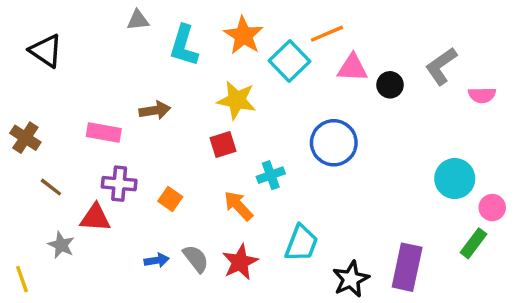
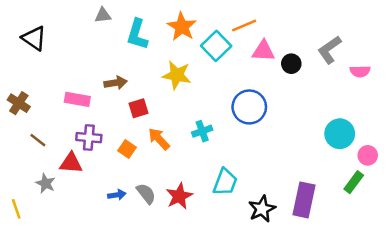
red square: (223, 144) -> (138, 108), moved
orange arrow: (238, 206) -> (159, 139), moved

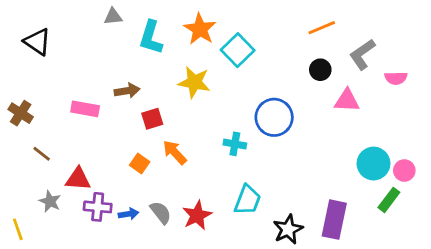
orange line: (244, 25) -> (322, 28), moved
pink triangle: (263, 51) -> (347, 101), moved
cyan cross: (202, 131) -> (235, 144), moved, turned 30
cyan circle: (340, 134) -> (373, 164), moved
purple cross: (89, 138) -> (98, 207), moved

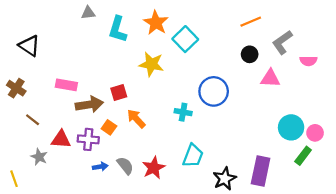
black triangle: (37, 42) -> (29, 46), moved
brown arrow: (127, 91) -> (89, 104), moved, size x1.4
purple cross: (98, 207) -> (88, 139), moved

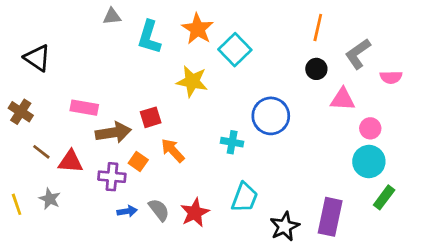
orange line: (251, 22) -> (318, 27), turned -54
pink circle: (315, 133) -> (370, 128), moved
red triangle: (61, 139) -> (70, 162), moved
yellow line: (14, 179) -> (17, 204), moved

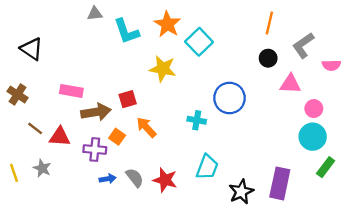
cyan L-shape: (149, 37) -> (126, 31), turned -36
red star: (195, 213) -> (165, 180), turned -30

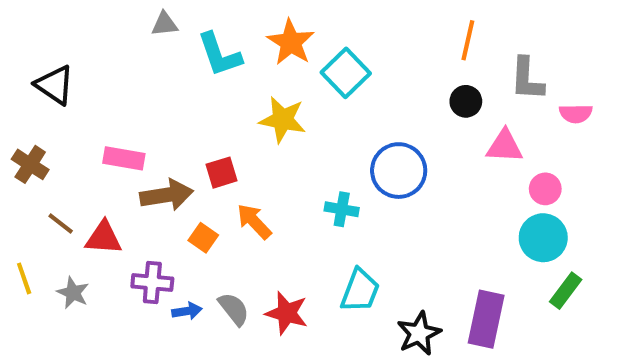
gray L-shape: (303, 45) -> (527, 79), turned -52
purple cross: (95, 150) -> (152, 283), moved
yellow line: (14, 173) -> (24, 278), moved

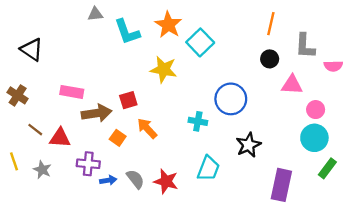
black star: (419, 333) -> (248, 145), moved

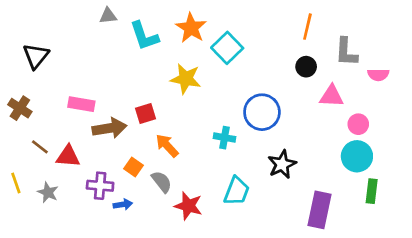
black triangle: (32, 49) -> (36, 56), turned 35
orange square: (118, 138) -> (134, 167), moved
green rectangle: (327, 168) -> (372, 191), turned -30
gray semicircle: (135, 179) -> (162, 182), moved

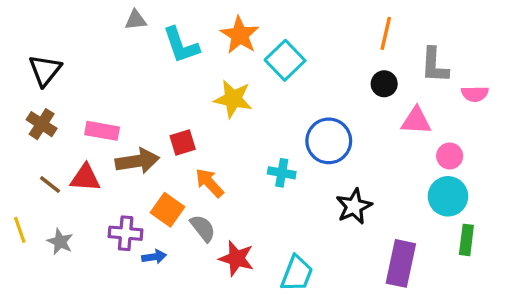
brown cross: (20, 108) -> (42, 124), moved
red triangle: (68, 156) -> (85, 178), moved
orange square: (134, 167) -> (168, 210), size x1.4
cyan trapezoid: (237, 191) -> (297, 274), moved

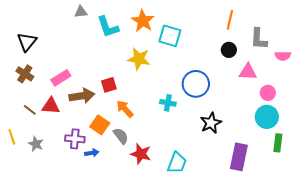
cyan square: (285, 60) -> (170, 36), turned -30
pink rectangle: (102, 131) -> (61, 78), turned -42

